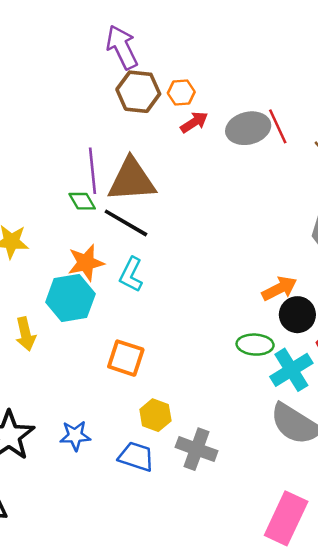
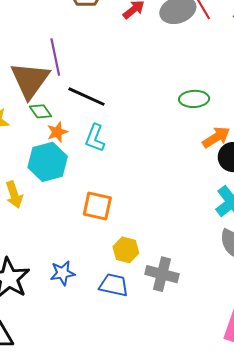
brown triangle: (132, 180) -> (30, 80), moved, turned -45
green diamond: (82, 201) -> (41, 111), moved
orange star: (86, 263) -> (57, 132), size x0.7
green ellipse: (255, 345) -> (194, 99), moved

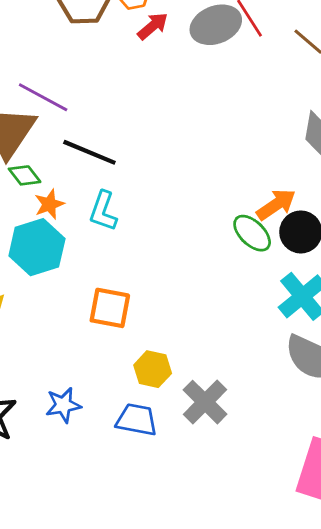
purple line: (55, 57) -> (43, 97), turned -48
green ellipse: (194, 99) -> (252, 233), moved, turned 48
gray cross: (162, 274) -> (205, 402), turned 32

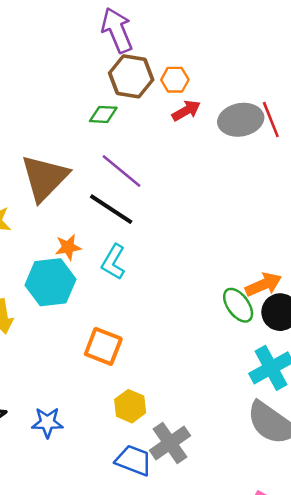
purple line: (43, 97) -> (121, 171), moved
green diamond: (25, 175) -> (103, 114), moved, turned -60
blue trapezoid: (137, 420) -> (134, 460), moved

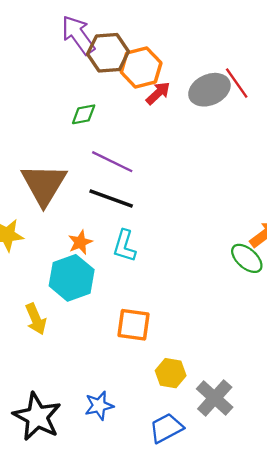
brown hexagon: (131, 76) -> (108, 53), moved
orange hexagon: (175, 80) -> (141, 68), size x1.6
blue trapezoid: (134, 460) -> (166, 428), moved, turned -36

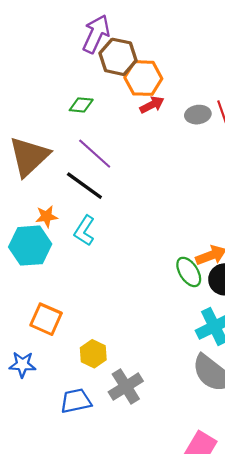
purple arrow: (78, 35) -> (96, 34), turned 45
gray ellipse: (209, 90) -> (198, 115), size x0.7
orange square: (133, 325) -> (46, 319), moved

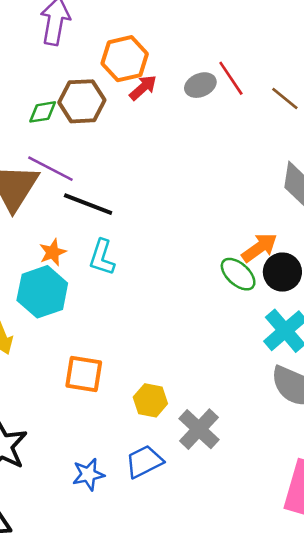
brown hexagon: (118, 57) -> (82, 101), moved
green diamond: (81, 105) -> (43, 112), moved
purple line: (95, 154) -> (50, 169), moved
blue star: (22, 365) -> (88, 474), moved

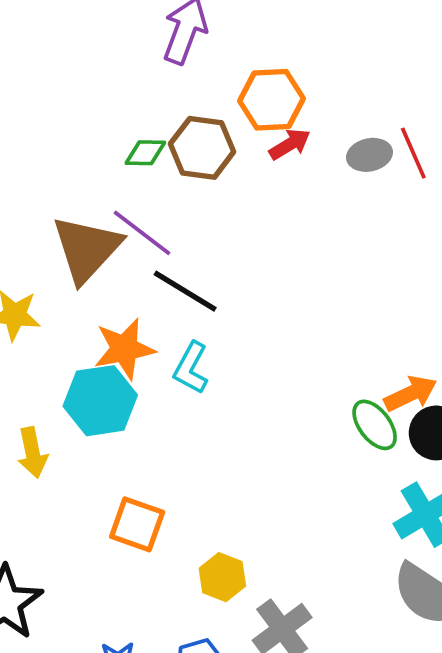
orange star: (53, 252) -> (124, 349), size x1.6

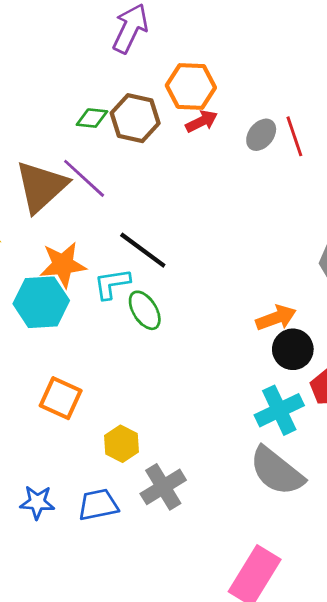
gray ellipse: (369, 155) -> (261, 135), turned -44
black line: (185, 291) -> (143, 250), moved
cyan L-shape: (191, 368) -> (112, 284), turned 48
green ellipse: (375, 425) -> (145, 310), moved

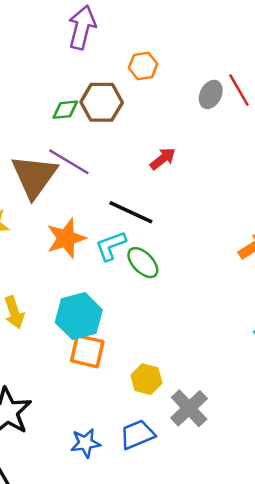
orange hexagon: (191, 86) -> (143, 66), size x0.7
red arrow: (202, 121) -> (163, 159), moved
cyan hexagon: (41, 302) -> (79, 316), moved

